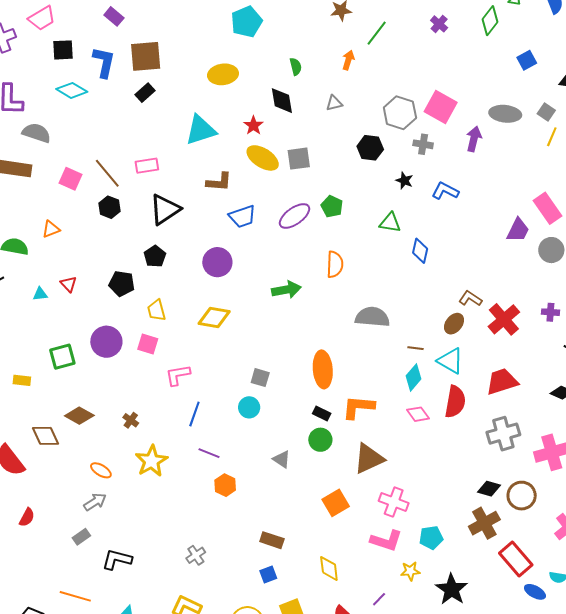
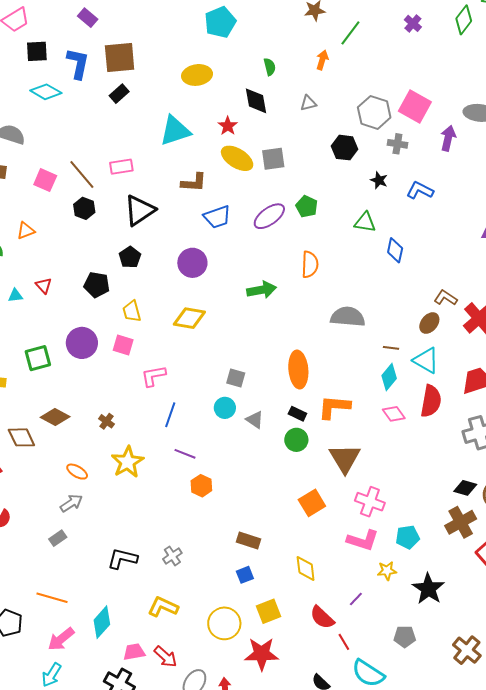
gray triangle: (282, 459) -> (255, 420), moved
brown triangle: (369, 459) -> (345, 458), turned -36
black L-shape: (117, 559) -> (122, 559), moved

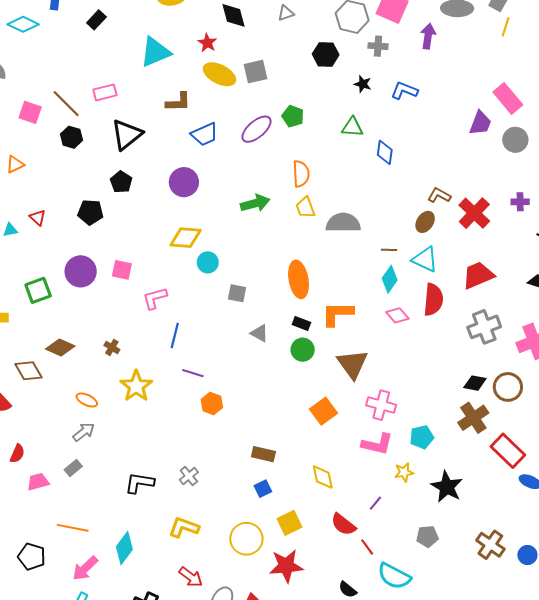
yellow trapezoid: (132, 311) -> (305, 207), moved
cyan circle: (225, 408) -> (208, 262), moved
pink trapezoid: (134, 652) -> (38, 482), moved

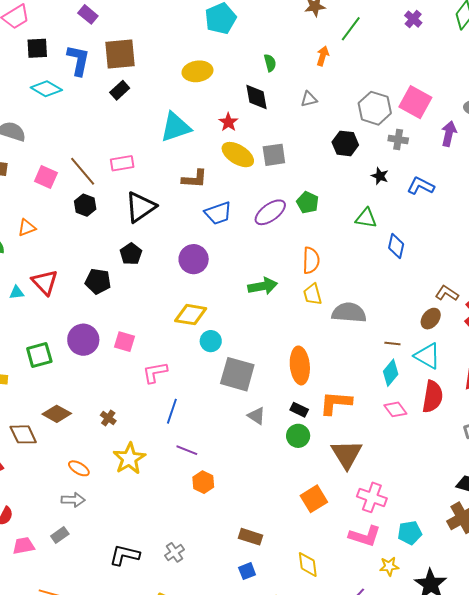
red triangle: (38, 217) -> (45, 282), size x1.6
gray square: (237, 293) -> (237, 374), size x1.8
gray arrow: (84, 432) -> (73, 500), turned 35

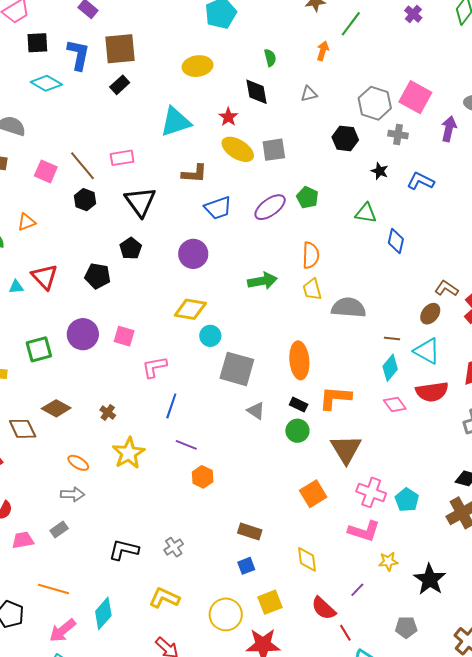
black triangle: (140, 207) -> (140, 202), turned -32
red semicircle: (433, 397) -> (432, 392), turned 72
cyan pentagon: (410, 533) -> (407, 500), moved, turned -30

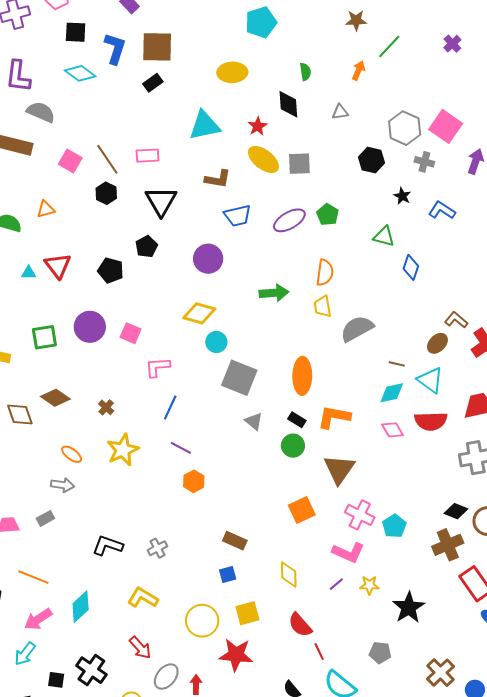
gray semicircle: (349, 308) -> (357, 329), turned -40
cyan diamond: (390, 368) -> (392, 393), turned 32
purple line: (357, 590) -> (336, 584), moved

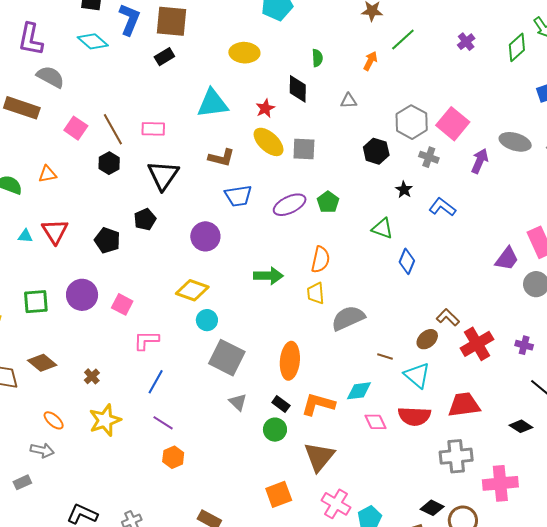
cyan diamond: (392, 393) -> (359, 391), moved

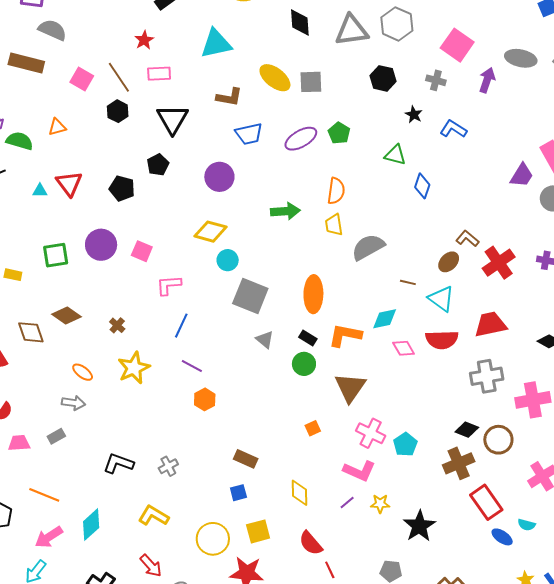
gray triangle: (349, 101) -> (352, 30), size x2.0
red star: (265, 108) -> (144, 40), moved
gray hexagon: (412, 122) -> (397, 24), moved
orange square: (279, 494) -> (313, 428), size x0.6

